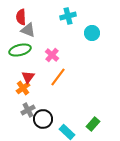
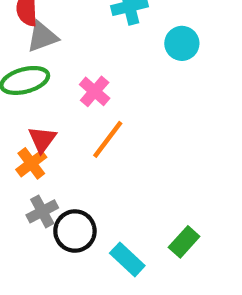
gray triangle: (28, 30) -> (42, 37), turned -42

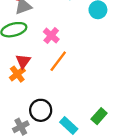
gray cross: (42, 211) -> (21, 127), moved

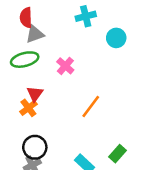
orange line: (58, 61) -> (91, 107), moved
black circle: (41, 110) -> (35, 147), moved

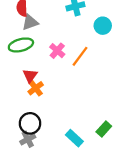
orange line: (91, 107) -> (80, 56), moved
orange cross: (28, 108) -> (36, 88), moved

